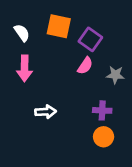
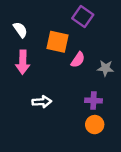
orange square: (59, 26) -> (58, 42), moved
purple square: (90, 39) -> (83, 17), moved

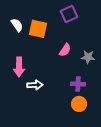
purple square: (83, 17) -> (69, 14), turned 30
orange square: (58, 42) -> (38, 29), moved
pink arrow: (23, 62) -> (19, 67), moved

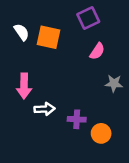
pink semicircle: (65, 50) -> (97, 51), moved
gray star: (88, 57) -> (114, 83), moved
purple cross: (78, 84) -> (77, 119), moved

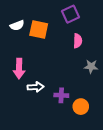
white semicircle: (22, 32) -> (17, 25), turned 104
pink semicircle: (97, 51) -> (78, 41), turned -32

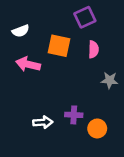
orange square: (39, 30) -> (59, 46), moved
pink arrow: (19, 69) -> (28, 64), moved, turned 102
white arrow: (36, 87) -> (43, 122), moved

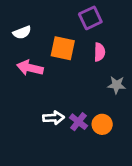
purple cross: (74, 115) -> (78, 122), turned 35
white arrow: (43, 122) -> (54, 118), moved
orange circle: (97, 128) -> (102, 124), moved

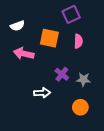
gray star: (117, 85) -> (83, 79), moved
purple cross: (78, 122) -> (62, 74), moved
orange circle: (102, 124) -> (80, 107), moved

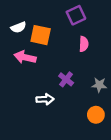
orange square: (49, 38) -> (41, 35), moved
gray star: (83, 79) -> (99, 85), moved
orange circle: (80, 107) -> (96, 115), moved

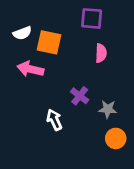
purple square: (76, 15) -> (92, 18), turned 30
gray star: (99, 85) -> (108, 109), moved
white arrow: (45, 99) -> (54, 120), turned -112

